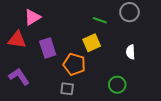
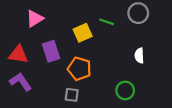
red triangle: (17, 40) -> (18, 54), moved
yellow square: (92, 43) -> (83, 33), moved

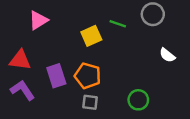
purple rectangle: (51, 51) -> (56, 76), moved
white semicircle: (139, 56) -> (167, 55), moved, turned -48
gray square: (72, 95) -> (90, 102), moved

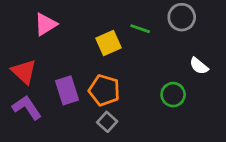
red triangle: (20, 60) -> (24, 72), turned 35
green circle: (138, 100) -> (173, 95), moved
gray square: (90, 102) -> (107, 122), turned 35

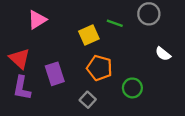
orange pentagon: (104, 90) -> (99, 68), moved
green circle: (173, 95) -> (132, 88), moved
purple L-shape: (27, 107) -> (22, 88), turned -135

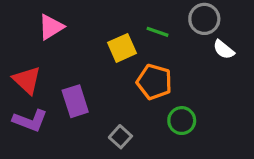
white semicircle: (163, 54) -> (224, 50), moved
orange pentagon: (99, 68) -> (154, 82), moved
purple L-shape: (22, 88) -> (30, 121), turned -80

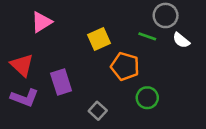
green line: (158, 32) -> (147, 36), moved

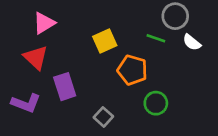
red triangle: (22, 65) -> (36, 58), moved

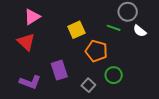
purple rectangle: (65, 87) -> (59, 70), moved
purple L-shape: (26, 103) -> (30, 82), moved
gray square: (103, 117) -> (88, 85), moved

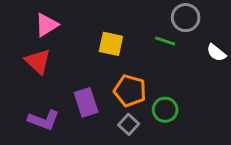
yellow square: (76, 30) -> (111, 44), turned 36
white semicircle: (140, 31) -> (216, 53), moved
orange pentagon: (96, 51) -> (130, 91), moved

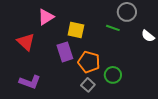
pink triangle: (47, 25) -> (46, 17), moved
purple rectangle: (86, 102) -> (65, 52), moved

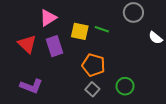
green line: (113, 28) -> (102, 29), moved
purple rectangle: (65, 52) -> (54, 46), moved
green circle: (113, 75) -> (125, 86), moved

